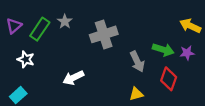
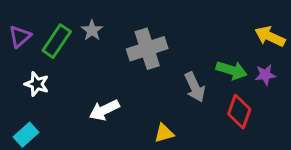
yellow triangle: (136, 94) -> (164, 133), moved

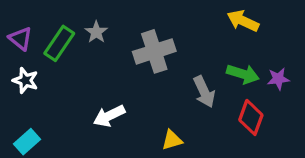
purple triangle: (20, 36) -> (21, 39), turned -40
yellow arrow: (270, 36) -> (243, 21), moved
white star: (37, 84) -> (25, 80), moved

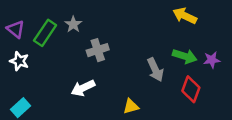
gray cross: (154, 51) -> (98, 50), moved, size x0.7

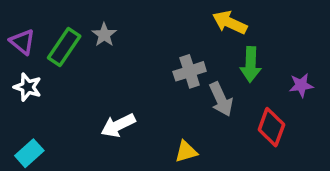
yellow arrow: (185, 16) -> (230, 23), moved
gray cross: (98, 50) -> (190, 71), moved
green arrow: (185, 56) -> (251, 64), moved, turned 75

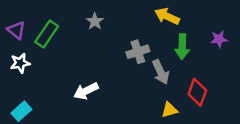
gray star: (104, 35) -> (95, 21), moved
purple star: (301, 85) -> (219, 39), moved
white star: (28, 87) -> (20, 63), turned -30
yellow triangle: (186, 151) -> (170, 110), moved

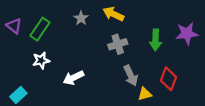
yellow arrow: (167, 16) -> (113, 14), moved
purple star: (219, 39) -> (187, 33), size x1.5
white star: (20, 63) -> (41, 60), moved
gray arrow: (161, 72) -> (131, 76), moved

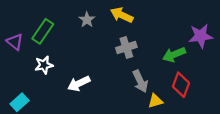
purple triangle: (14, 26) -> (15, 42), moved
green arrow: (156, 40) -> (174, 55), moved, turned 66

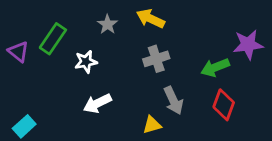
white star: (44, 65) -> (86, 62), moved
yellow triangle: (155, 101) -> (152, 125), moved

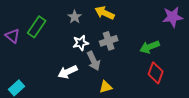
purple star: (248, 44) -> (173, 17), moved
white star: (86, 62) -> (81, 43), moved
gray arrow: (173, 100) -> (94, 61), moved

